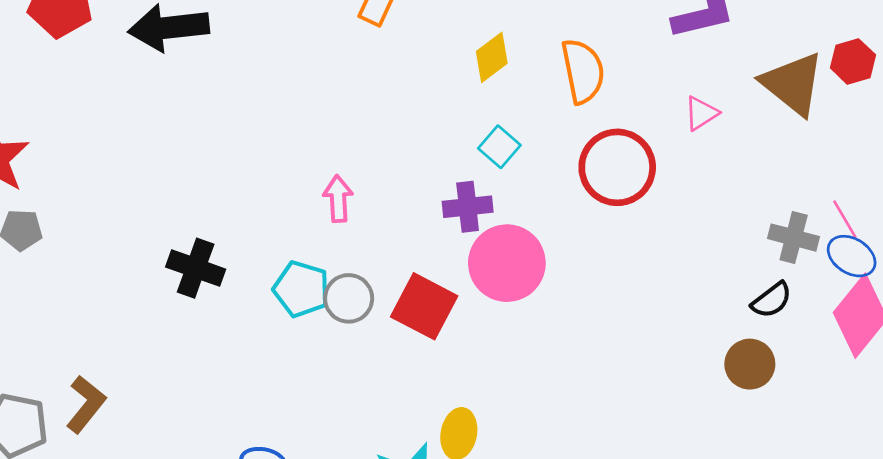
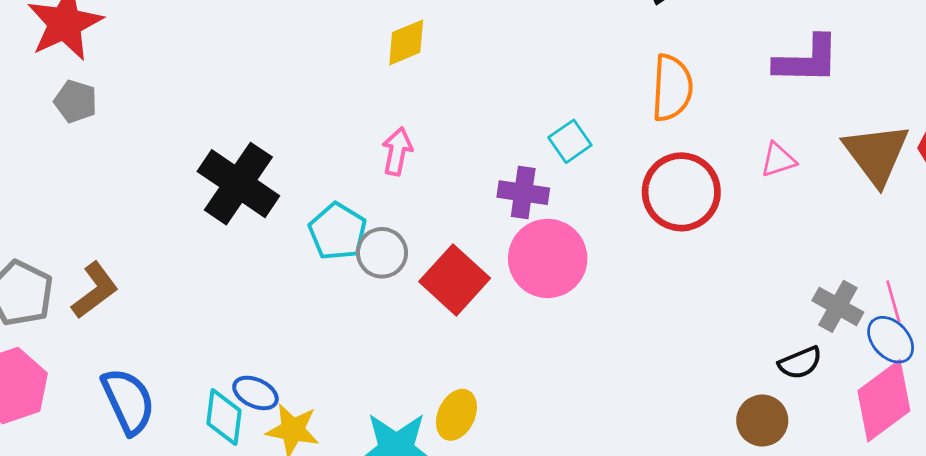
yellow diamond: (492, 57) -> (406, 42), moved
black cross: (196, 268) -> (238, 184), size x1.4

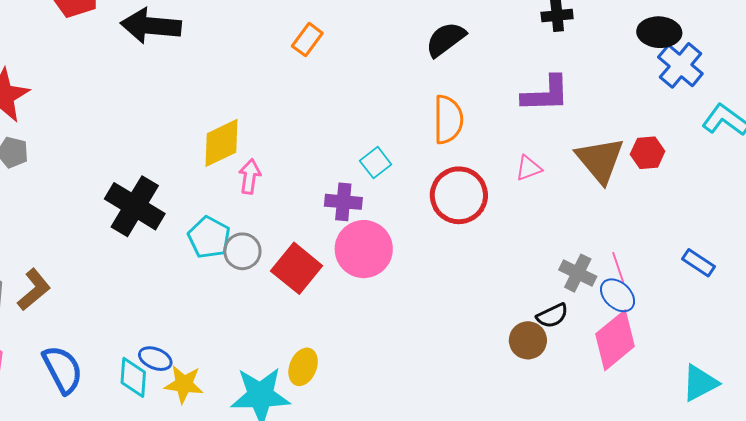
yellow diamond: (406, 42) -> (221, 143), moved, size x1.4
brown circle: (762, 421) -> (528, 340), moved

